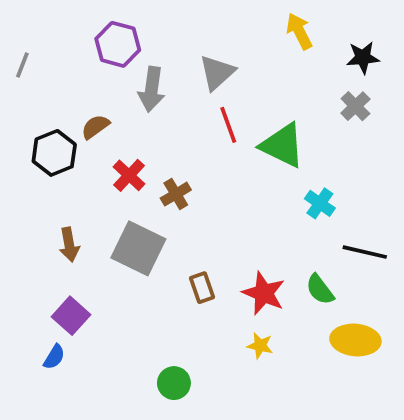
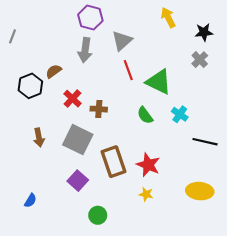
purple hexagon: (118, 44) -> (90, 18), moved
brown cross: (176, 194) -> (99, 109), turned 35
brown rectangle: (202, 288) -> (114, 162), size x1.8
green semicircle: (320, 289) -> (145, 115), moved
purple square: (71, 316) -> (78, 181), moved

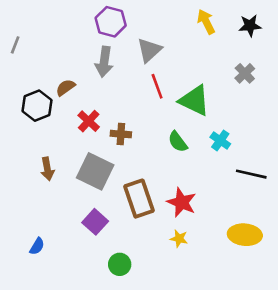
black star: (204, 32) -> (250, 26), moved

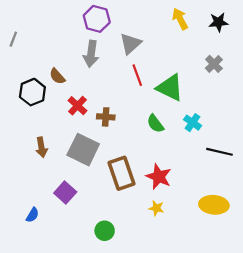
brown semicircle: (65, 88) -> (57, 76), turned -96
purple square: (95, 222) -> (65, 192), moved

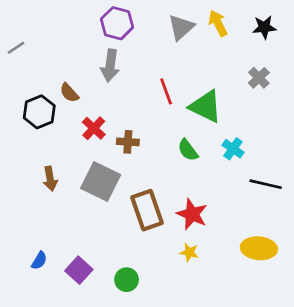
gray line: (13, 39) -> (16, 48), turned 35
gray triangle: (131, 44) -> (181, 27), moved
purple square: (65, 192) -> (79, 270), moved

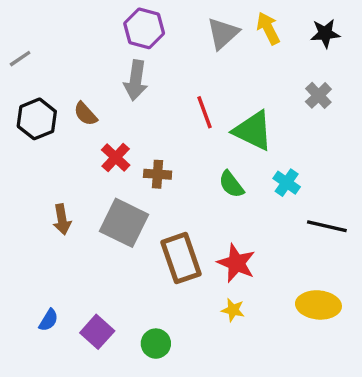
black hexagon: (39, 112) -> (37, 119), moved

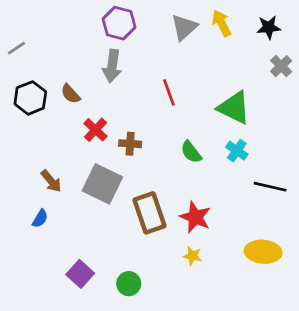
gray cross: (318, 95) -> (281, 66), moved
green triangle: (253, 131) -> (234, 108), moved
brown arrow: (62, 219) -> (51, 181), turned -30
blue semicircle: (49, 320) -> (40, 219), moved

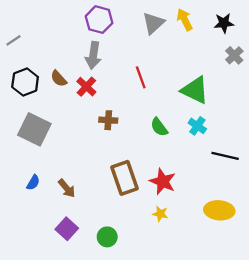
red cross: (95, 130) -> (86, 87), moved
brown arrow: (51, 181) -> (67, 188), moved
gray square: (102, 184) -> (34, 129), moved

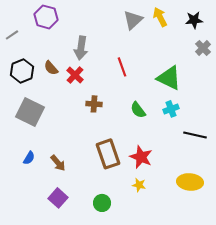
purple hexagon: (99, 20) -> (46, 17), moved
cyan cross: (197, 126) -> (171, 109), turned 35
green circle: (107, 237) -> (102, 203), moved

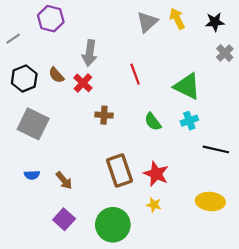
blue semicircle: (29, 158) -> (32, 175), turned 56
green circle: (102, 203) -> (113, 225), size x1.8

